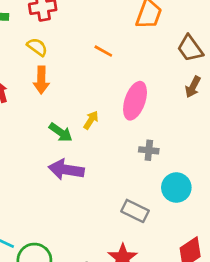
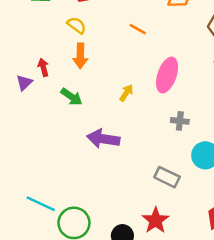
green arrow: (61, 132) -> (71, 97), moved

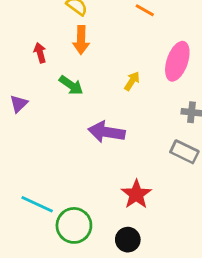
purple triangle: (24, 83) -> (19, 104), moved
gray rectangle: (167, 177) -> (184, 152), moved
red star: (156, 220) -> (136, 194), moved

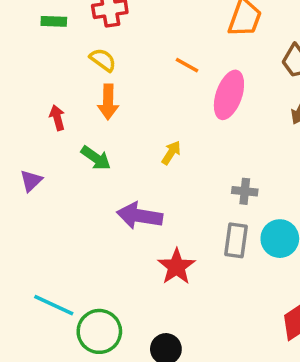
pink ellipse: (177, 61) -> (229, 95), moved
gray rectangle: (184, 152) -> (236, 240), turned 72
red star: (136, 194) -> (176, 267), moved

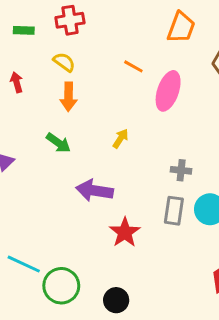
red arrow: (57, 118) -> (17, 82), moved

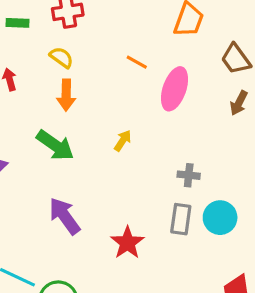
green arrow: (58, 143) -> (55, 145), size x1.4
purple arrow: (94, 190) -> (65, 216), moved, turned 45

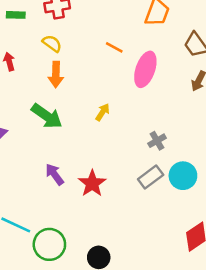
gray cross: (189, 175) -> (157, 141), turned -36
purple arrow: (65, 216) -> (55, 174), size x0.7
gray rectangle: (181, 219) -> (151, 177), turned 45
red star: (127, 243) -> (92, 183), moved

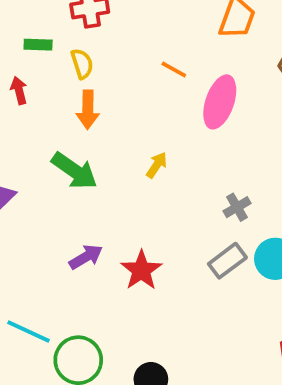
green rectangle: (16, 15) -> (38, 45), moved
yellow semicircle: (52, 43) -> (82, 64), turned 36
purple arrow: (55, 174) -> (86, 257), turned 95

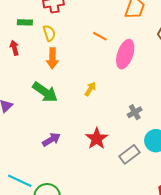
gray rectangle: (227, 261) -> (129, 154), moved
red star: (141, 270) -> (97, 139), moved

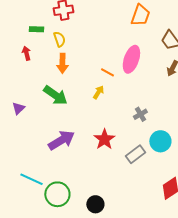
orange line: (100, 36) -> (107, 72), moved
purple arrow: (51, 140) -> (61, 140), size x1.5

